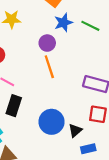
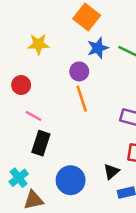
blue circle: (52, 122) -> (71, 180), moved

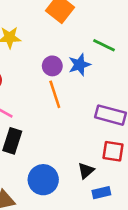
blue star: (98, 48) -> (79, 65), moved

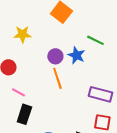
blue star: (79, 65) -> (76, 55), turned -30

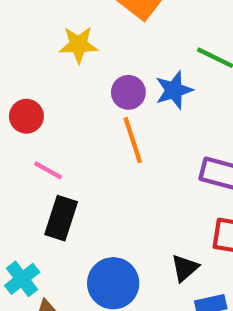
yellow star: (22, 34) -> (78, 45), moved
blue star: (76, 55) -> (174, 90), turned 30

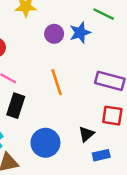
orange line: (133, 140) -> (57, 82), moved

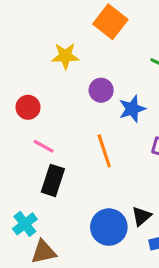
blue star: (80, 33) -> (132, 109), moved
blue circle: (45, 143) -> (109, 227), moved

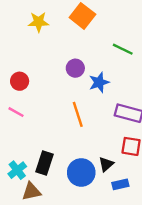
yellow star: (65, 56) -> (39, 22), moved
pink line: (44, 146) -> (16, 112), moved
black rectangle: (53, 180) -> (44, 163), moved

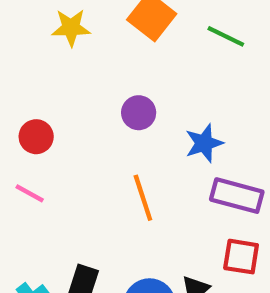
green line: (123, 49) -> (226, 36), moved
blue star: (99, 82) -> (204, 143), moved

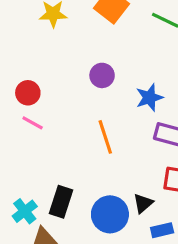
pink line: (30, 193) -> (33, 123), moved

